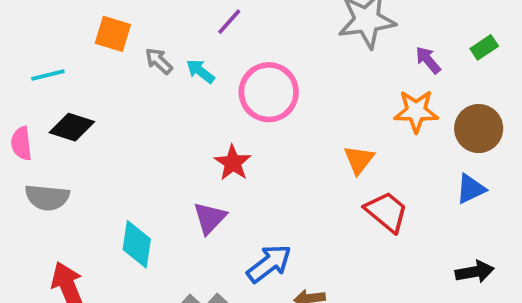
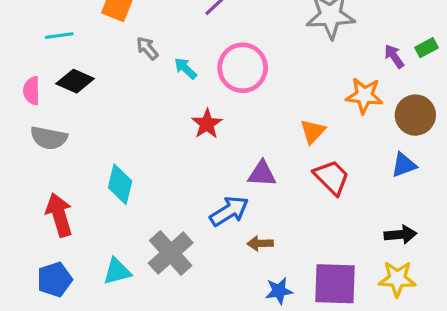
purple arrow: (428, 60) -> (394, 56), moved
gray arrow: (159, 61) -> (147, 48), moved
cyan arrow: (200, 71) -> (185, 68), moved
purple triangle: (210, 218) -> (262, 174), moved, turned 44

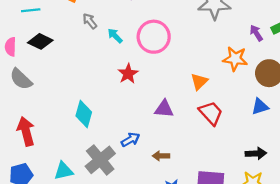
gray semicircle: (49, 138) -> (21, 79), turned 30
cyan diamond: (120, 184) -> (84, 114), moved
blue arrow: (229, 211) -> (130, 140), moved, size x0.7

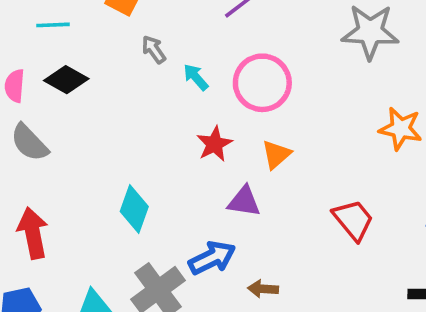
orange triangle: (199, 82) -> (276, 154), moved
purple triangle: (164, 109) -> (244, 201), moved
blue arrow: (130, 140) -> (212, 258), size x1.4

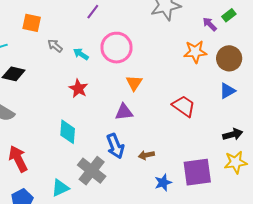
red star: (214, 144) -> (78, 89), moved
blue arrow: (212, 258) -> (115, 146), turned 110

